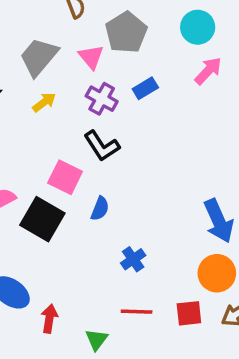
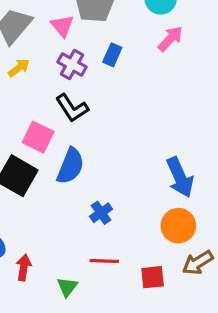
blue rectangle: (145, 88) -> (112, 55), turned -35
blue semicircle: (100, 209) -> (70, 166), size x1.6
red square: (189, 313) -> (153, 277), moved

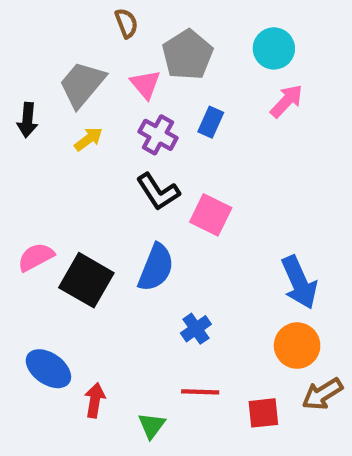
pink square: (38, 137) -> (211, 215), moved

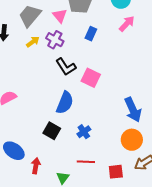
purple cross: (158, 135) -> (55, 40), moved
black square: (86, 280) -> (52, 131), moved, size x0.7

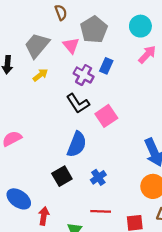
purple cross: (55, 40) -> (84, 75), moved
pink square: (91, 78) -> (106, 116), turned 30
black square: (52, 131) -> (62, 176), turned 30

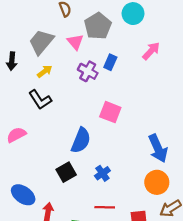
cyan circle: (140, 26) -> (133, 14), moved
black L-shape: (78, 103) -> (40, 100), moved
pink square: (106, 116) -> (110, 112), turned -35

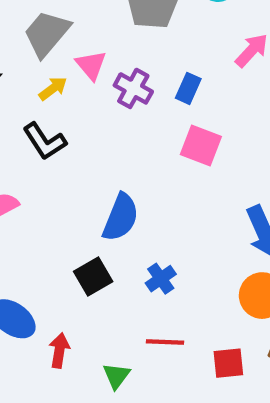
pink triangle: (75, 42) -> (91, 65), moved
blue rectangle: (110, 62) -> (188, 88), moved
pink square: (110, 112) -> (201, 146), moved

